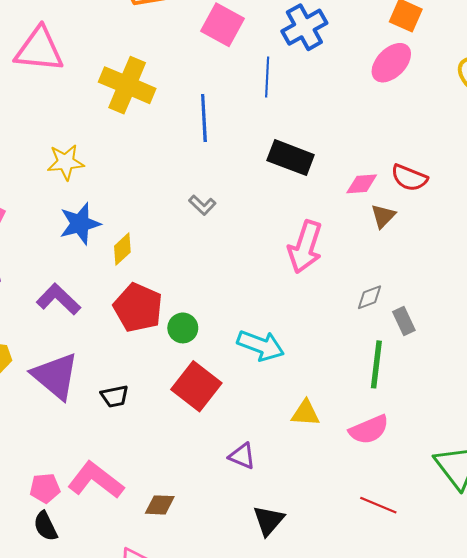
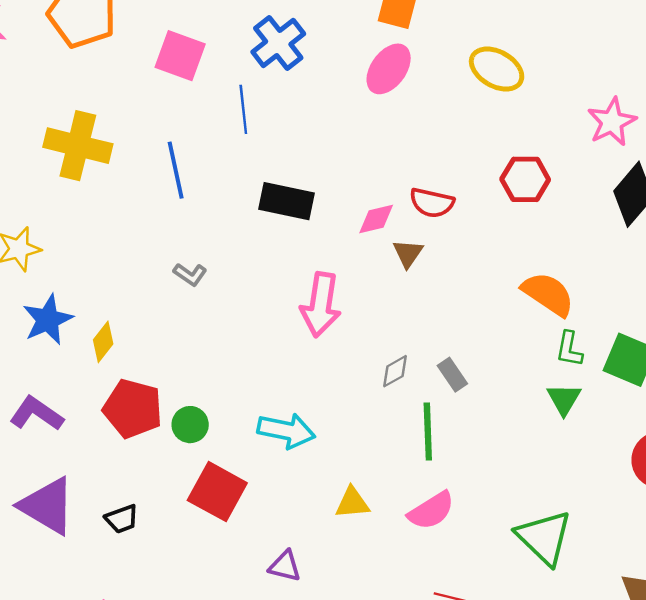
gray diamond: (370, 297) -> (395, 371), moved

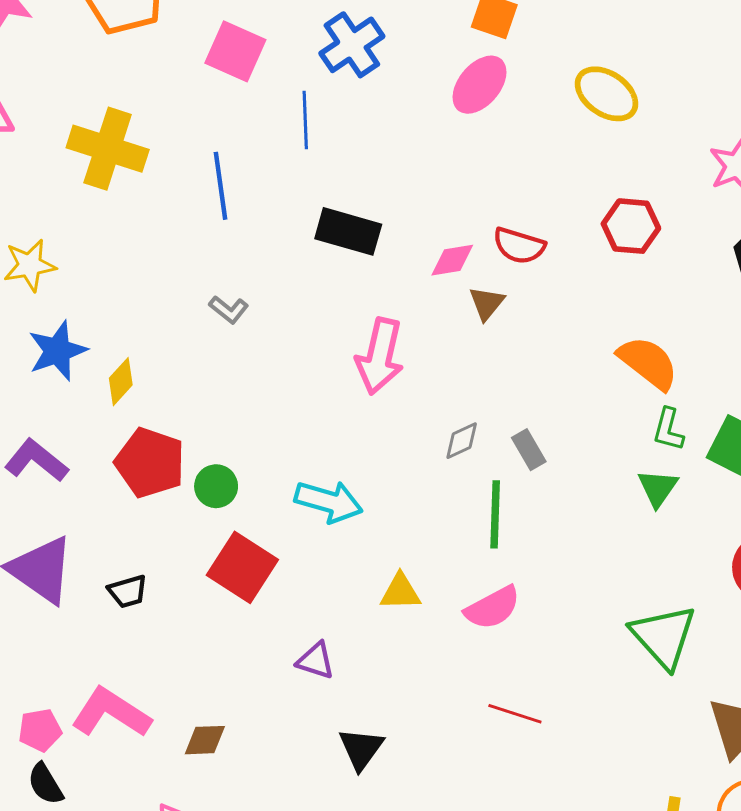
green triangle: (544, 538) -> (664, 637), moved

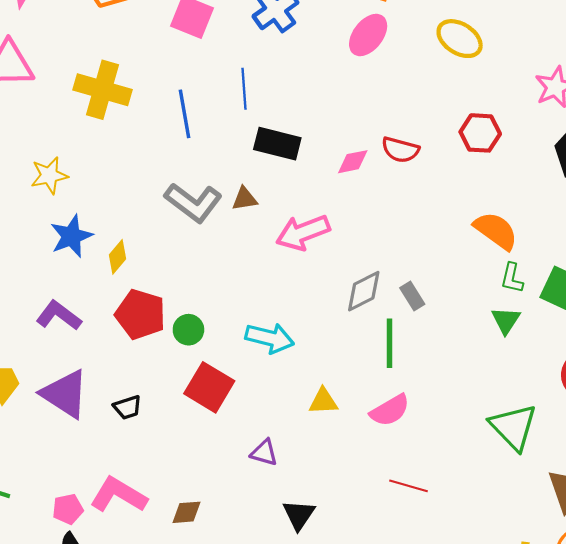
blue line: (305, 120) -> (244, 89), moved
brown triangle: (487, 303) -> (245, 199), moved, turned 44
gray L-shape: (229, 310) -> (193, 203), size x2.0
pink arrow: (380, 356) -> (303, 232), turned 58
gray diamond: (462, 441) -> (364, 291), size x1.5

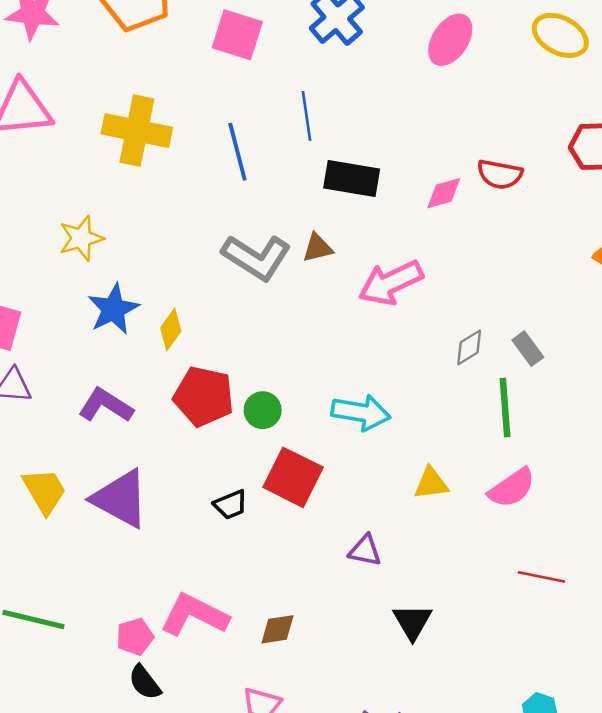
gray diamond: (364, 291) -> (469, 347), size x0.7
black trapezoid: (128, 407) -> (231, 505), moved

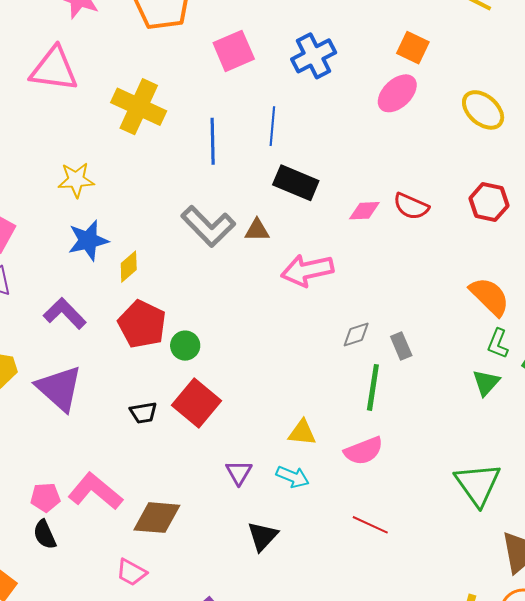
pink square: (237, 35) -> (234, 51), turned 36
cyan arrow: (361, 412) -> (293, 477), moved, size x0.7
purple triangle: (365, 550) -> (239, 472), turned 36
brown diamond: (278, 629) -> (157, 518), size x1.6

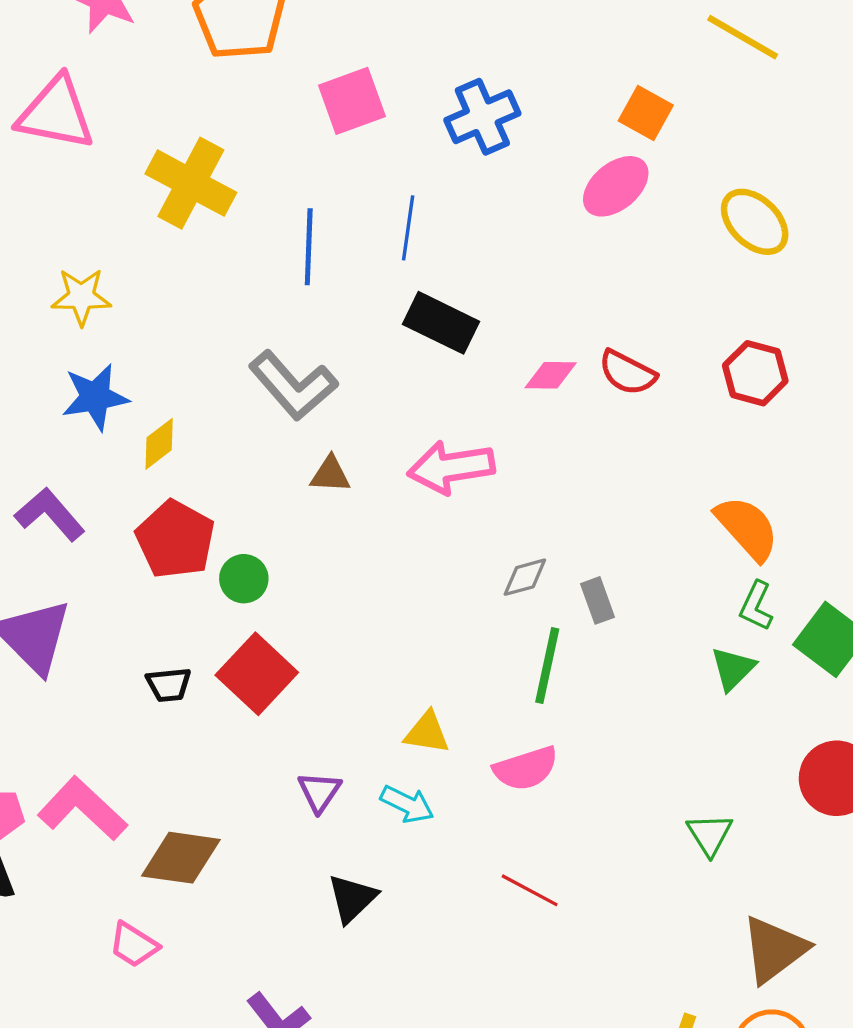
brown triangle: (257, 230) -> (330, 475), moved
green triangle: (478, 484) -> (710, 834), size x0.6

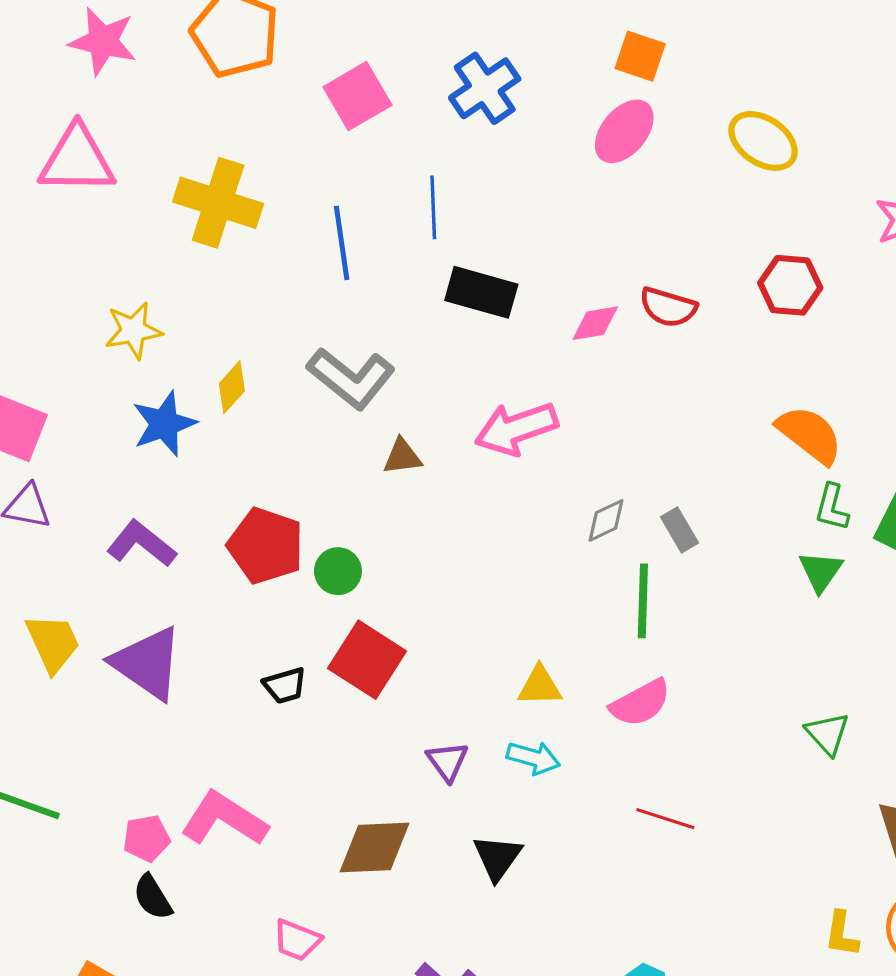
yellow diamond: (159, 444) -> (232, 387), moved
brown diamond: (181, 858) -> (374, 847), moved

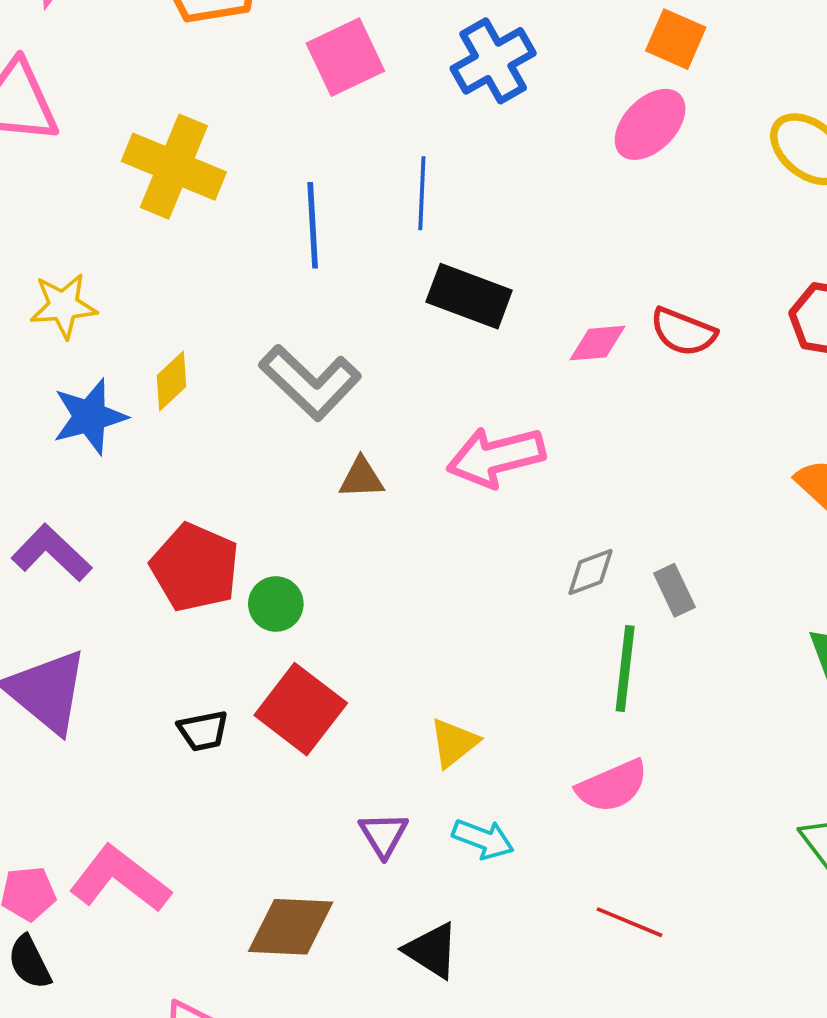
yellow triangle: (540, 686) -> (454, 743), moved, turned -42
black triangle: (497, 857) -> (432, 950), turned -38

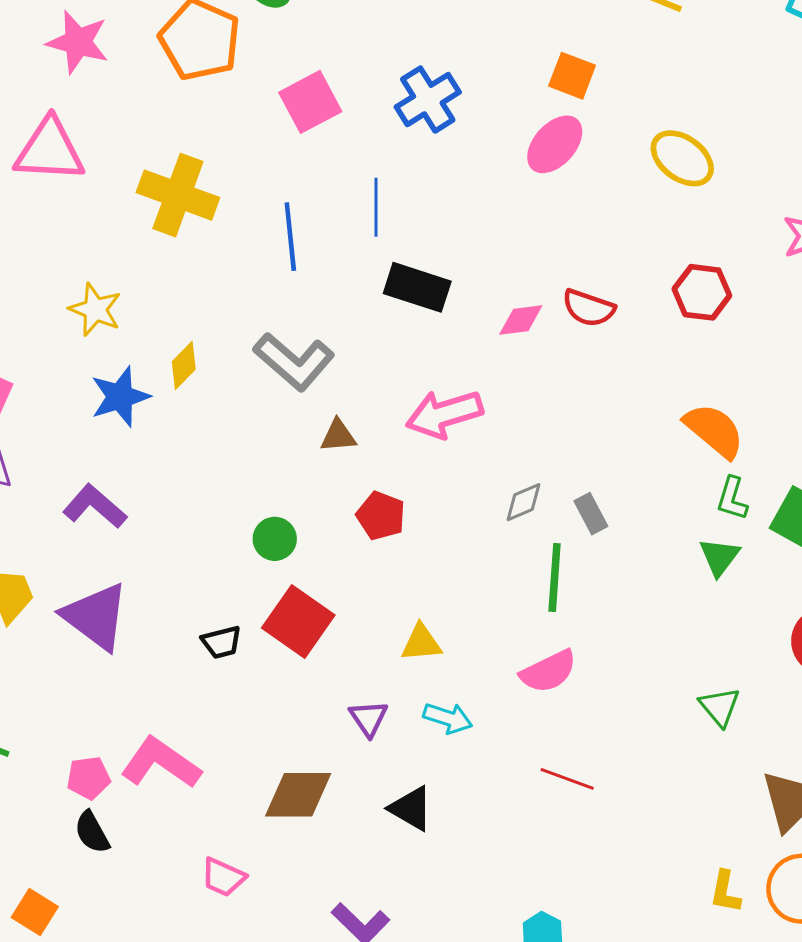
yellow star: (63, 306) -> (95, 310), turned 30
red pentagon: (195, 567) -> (381, 516), moved, size x0.7
yellow triangle: (454, 743) -> (421, 643), turned 36

